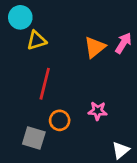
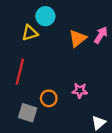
cyan circle: (20, 17) -> (45, 16), moved
red line: (45, 84) -> (20, 72), moved

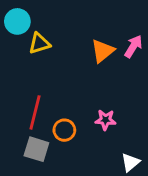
cyan circle: (45, 16) -> (17, 21), moved
red line: (20, 72) -> (35, 112), moved

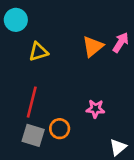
yellow triangle: (39, 43) -> (38, 52), moved
orange circle: (64, 130) -> (60, 129), moved

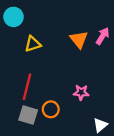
orange triangle: (93, 46) -> (79, 39), turned -30

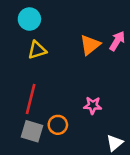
cyan circle: (14, 17) -> (29, 19), moved
orange triangle: (79, 39) -> (90, 45), turned 30

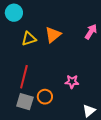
cyan circle: (29, 19) -> (14, 13), moved
orange triangle: (90, 45) -> (53, 35), moved

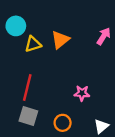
cyan circle: (14, 13) -> (16, 26), moved
orange circle: (45, 97) -> (63, 123), moved

